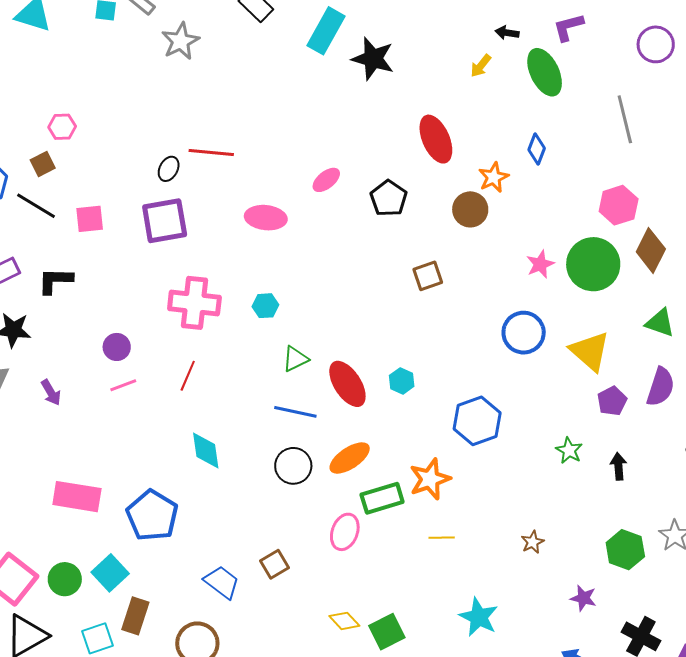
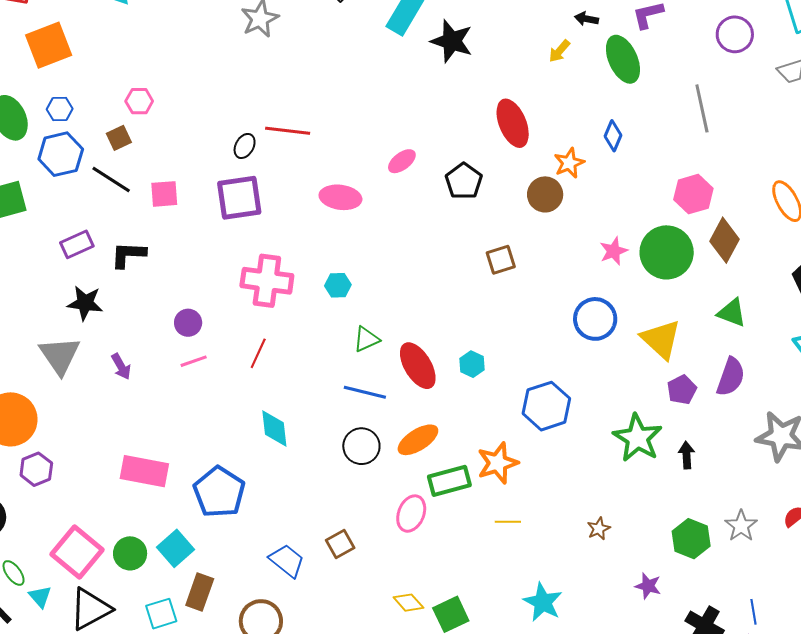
green star: (569, 450) -> (638, 438), size x1.8

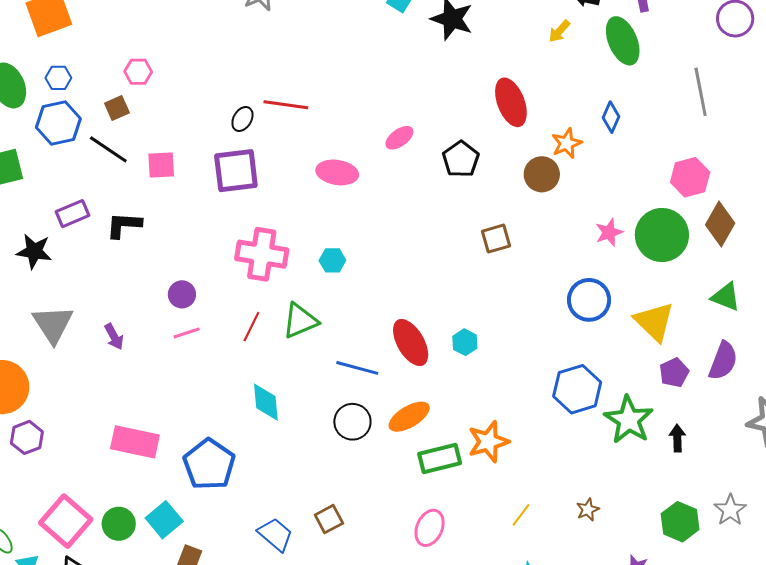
black star: (85, 303) -> (34, 251), moved
green triangle: (366, 339) -> (300, 321), moved, size x1.4
blue hexagon: (546, 406) -> (577, 389), moved
pink ellipse: (411, 514) -> (430, 528), moved
yellow line: (508, 522) -> (521, 515), moved, turned -55

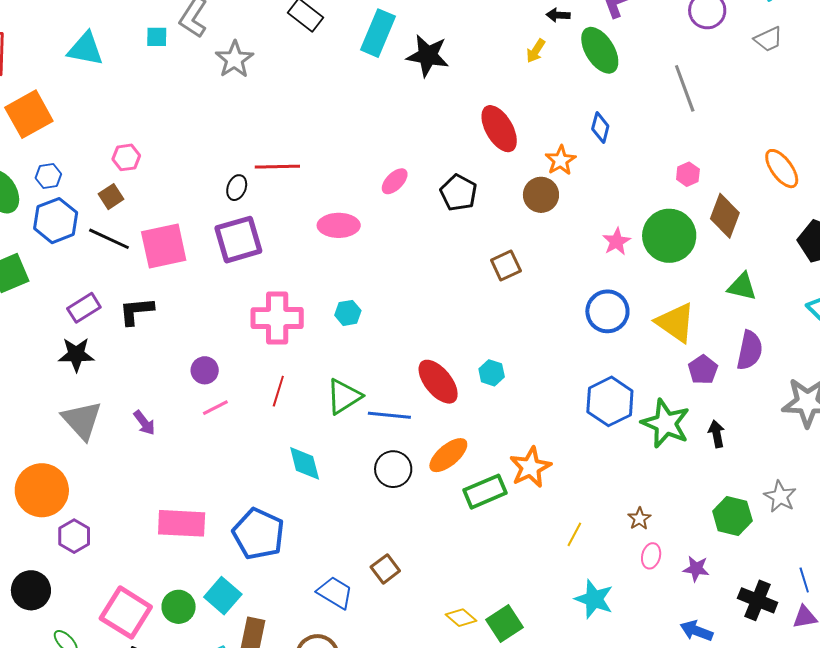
pink square: (161, 165) -> (164, 246), size x1.6
pink hexagon: (690, 177) -> (688, 174), size x0.6
black star: (34, 251) -> (76, 354), moved
green triangle: (300, 321) -> (344, 396), moved
pink ellipse: (430, 528) -> (651, 556), moved, size x0.7

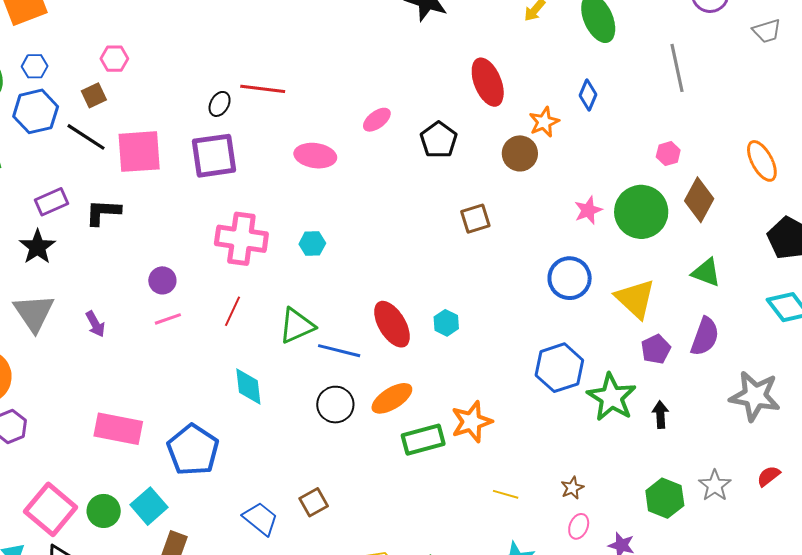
black star: (76, 354) -> (37, 247), turned 30
yellow line: (574, 534) -> (506, 494), turned 70

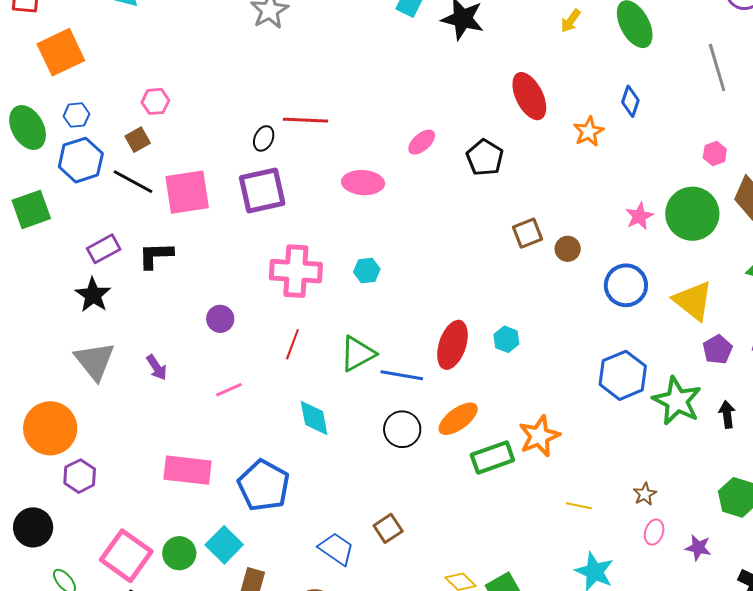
brown circle: (520, 153) -> (568, 249), moved, size x0.7
pink line: (168, 319) -> (229, 390), moved
red ellipse: (392, 324) -> (452, 345), turned 54

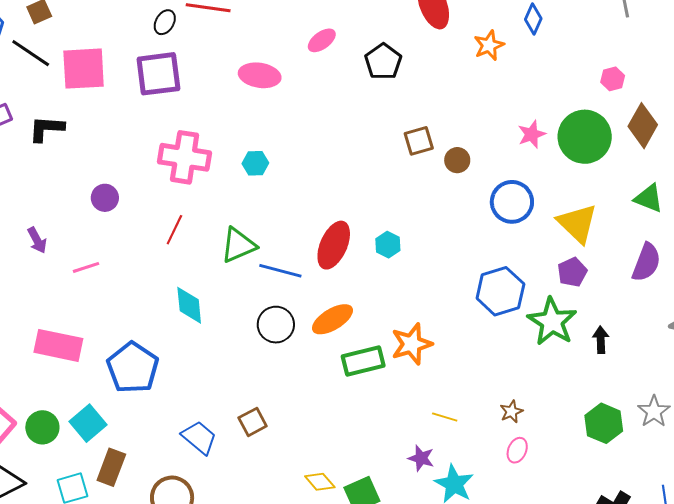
purple pentagon: (718, 349) -> (572, 272), moved
pink line: (229, 390) -> (86, 267), moved
purple star: (698, 548) -> (421, 458), moved

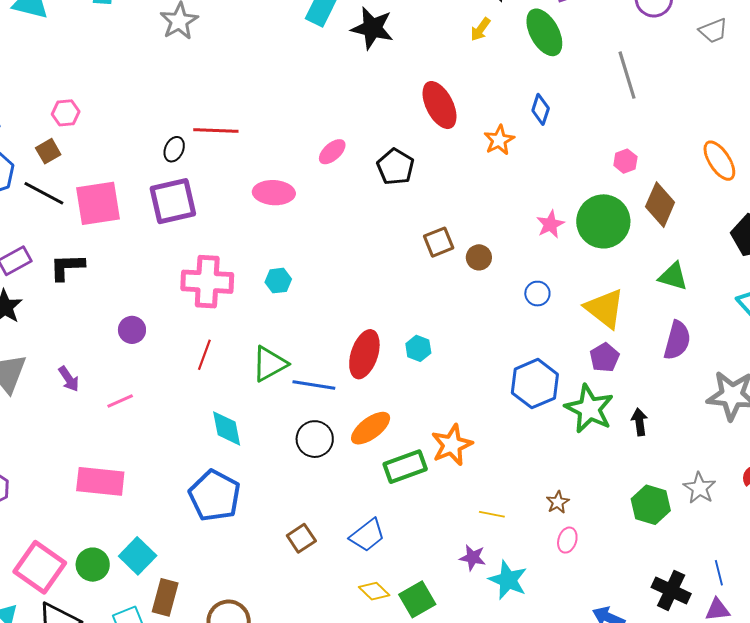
blue circle: (512, 202) -> (537, 294), size x0.6
blue pentagon: (133, 368) -> (215, 496), moved
blue trapezoid: (199, 438) -> (367, 535), moved, turned 108

